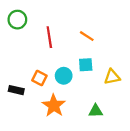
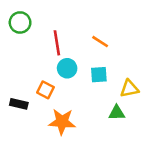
cyan circle: (64, 76) -> (67, 68), moved
orange star: (54, 106) -> (62, 122), turned -30
green triangle: (96, 111) -> (117, 113), moved

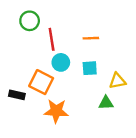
green circle: (20, 22) -> (30, 21), moved
orange line: (100, 42) -> (91, 38), turned -35
orange square: (45, 90) -> (41, 82), size x1.5

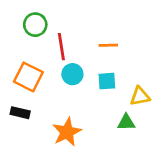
orange square: (41, 82) -> (28, 77), moved
orange star: (56, 111) -> (67, 132), turned -30

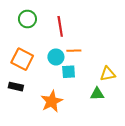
orange line: (108, 45) -> (74, 51), moved
red line: (61, 47) -> (60, 26), moved
cyan square: (107, 81) -> (69, 72), moved

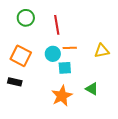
yellow triangle: (108, 74) -> (102, 51), moved
green triangle: (97, 94) -> (92, 89), turned 32
orange star: (52, 101) -> (62, 96), moved

